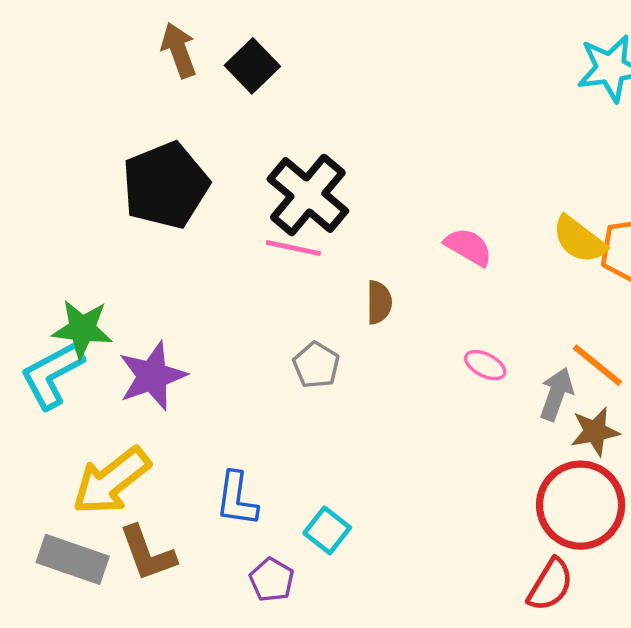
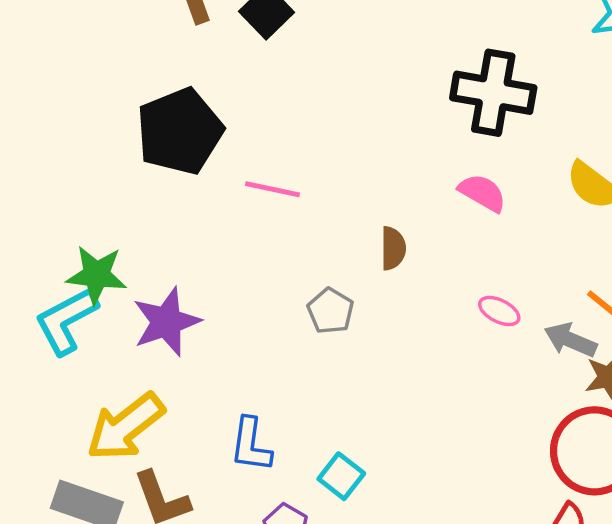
black cross: (308, 195) -> (493, 93), moved, turned -30
pink line: (293, 248) -> (273, 189), moved
gray arrow: (556, 394) -> (570, 340), turned -87

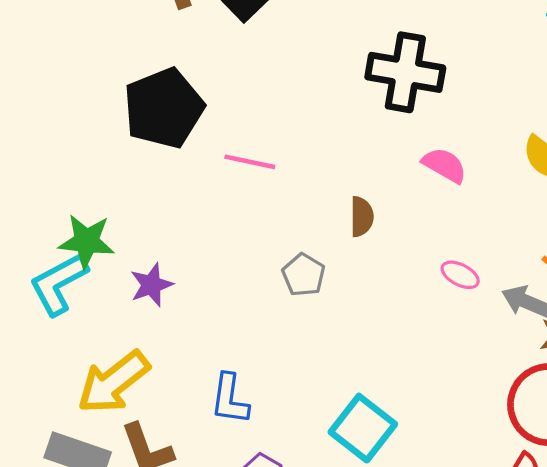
black cross: (493, 93) -> (405, 72), moved
purple star: (166, 322) -> (151, 285), size x0.7
cyan square: (341, 476) -> (363, 428), moved, size x1.5

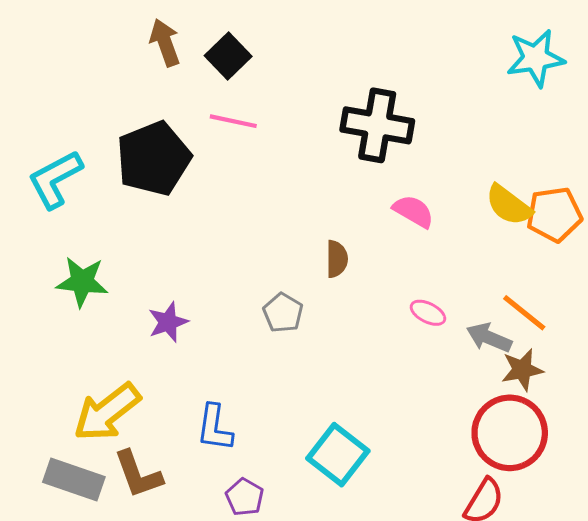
pink line: (250, 162) -> (233, 121), moved
cyan L-shape: (59, 284) -> (55, 179), moved
purple star: (151, 285) -> (168, 322), moved

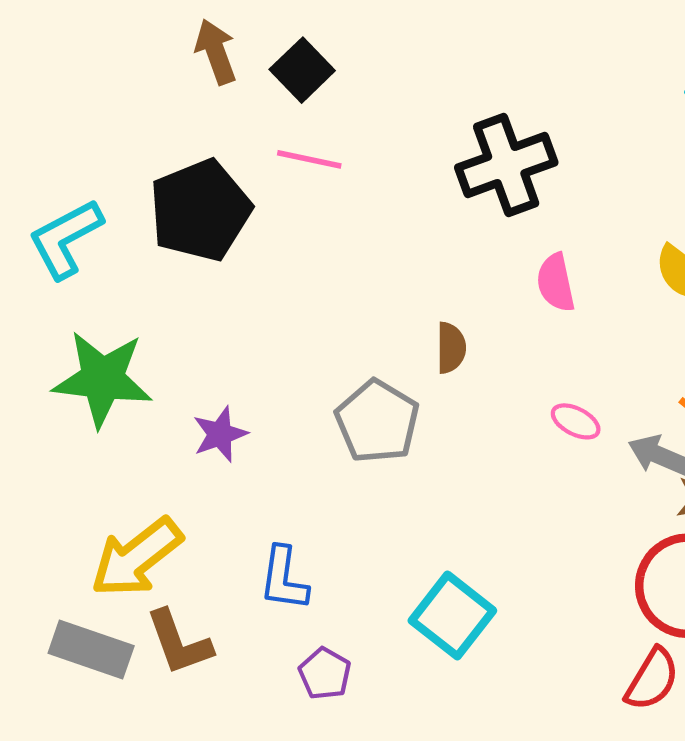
black cross: (377, 125) -> (506, 165), turned -30
pink semicircle: (413, 211) -> (556, 283), turned -132
green star: (82, 282) -> (102, 379), size x1.4
gray pentagon: (283, 313) -> (377, 421), size x1.5

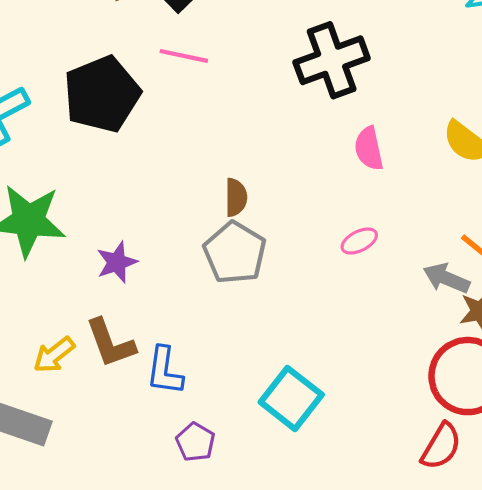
brown semicircle: (451, 348) -> (236, 197), moved
pink ellipse: (576, 421) -> (359, 241), moved, turned -54
yellow arrow: (136, 557) -> (54, 355), size x0.6
brown L-shape: (179, 642) -> (110, 343), moved

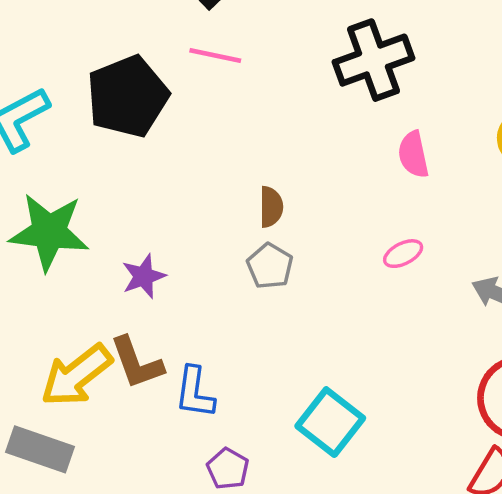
gray pentagon: (235, 253) -> (270, 266), size x0.7
yellow arrow: (54, 355) -> (76, 375), size x1.6

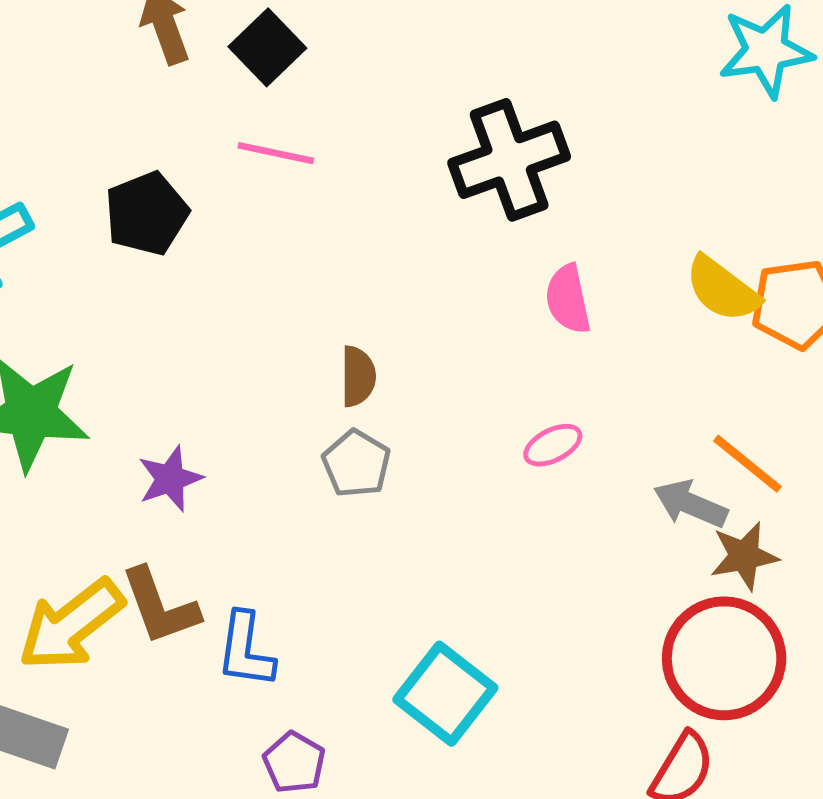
black pentagon: (128, 96) -> (147, 214), size x0.7

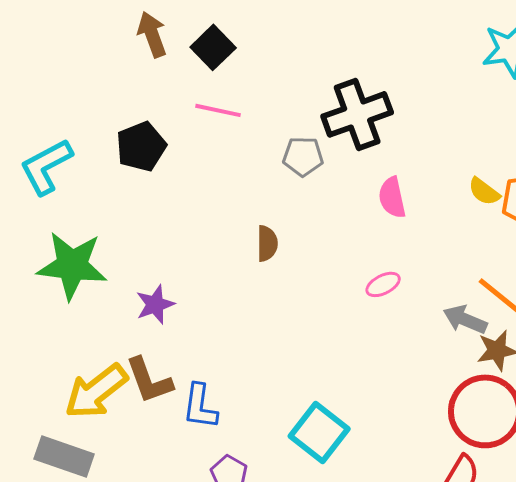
yellow semicircle: (722, 289) -> (484, 191), size x0.7
gray pentagon: (356, 464) -> (303, 156), moved, turned -30

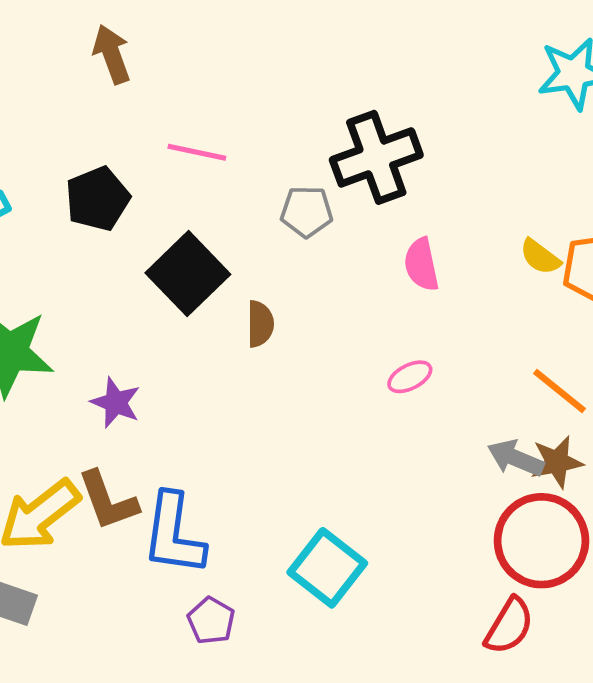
black square: (213, 47) -> (188, 274), moved, size x1.4
purple star: (155, 304) -> (116, 403), turned -30
gray arrow: (465, 319) -> (516, 458), moved
blue L-shape: (200, 406) -> (174, 534), size x1.4

